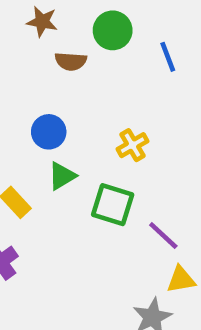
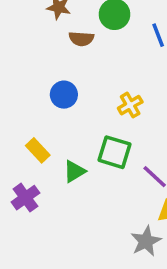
green triangle: (62, 176) -> (74, 171), moved

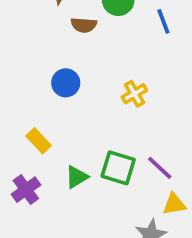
green square: (115, 152) -> (118, 168), moved
green triangle: (74, 171) -> (77, 177), moved

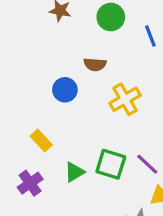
brown semicircle: (84, 25) -> (95, 64), moved
yellow cross: (134, 94) -> (125, 99), size x1.4

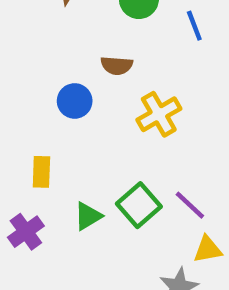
yellow rectangle: (41, 140) -> (41, 172), turned 45
green square: (111, 164) -> (139, 205), turned 32

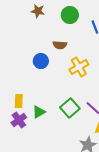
yellow rectangle: (41, 172) -> (19, 101), moved
green triangle: (88, 216) -> (39, 112), moved

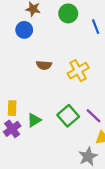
brown semicircle: (60, 45) -> (44, 65), moved
blue circle: (41, 61) -> (24, 30), moved

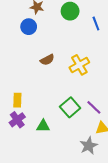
brown semicircle: (44, 65) -> (47, 60), turned -32
green triangle: (34, 120) -> (43, 126), moved, turned 32

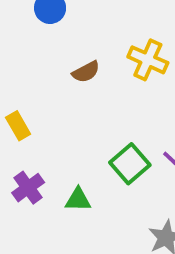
yellow cross: (79, 65) -> (148, 60), moved, turned -36
yellow rectangle: (17, 100) -> (18, 126), moved, turned -32

